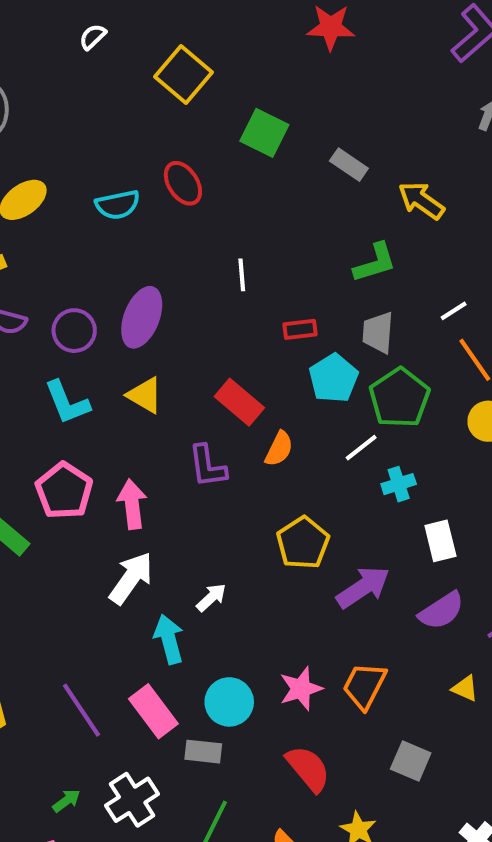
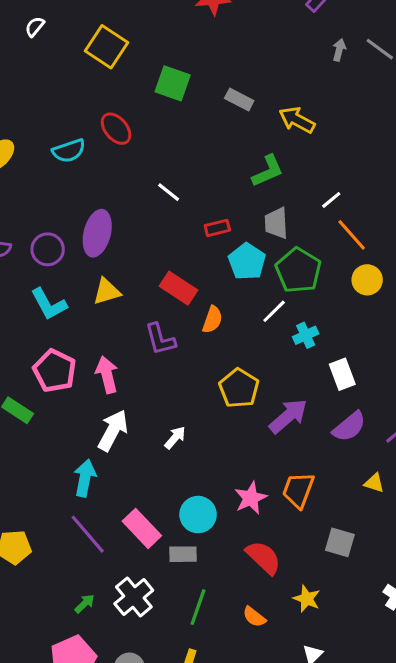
white line: (242, 275) -> (169, 192), turned -40
yellow triangle: (145, 395) -> (107, 292), turned -40
cyan arrow: (169, 639) -> (85, 478), moved, turned 33

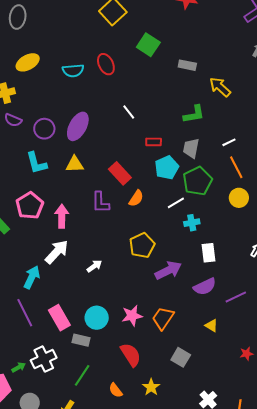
gray rectangle: (239, 99) -> (187, 65), turned -30
green arrow: (85, 604) -> (19, 367), moved

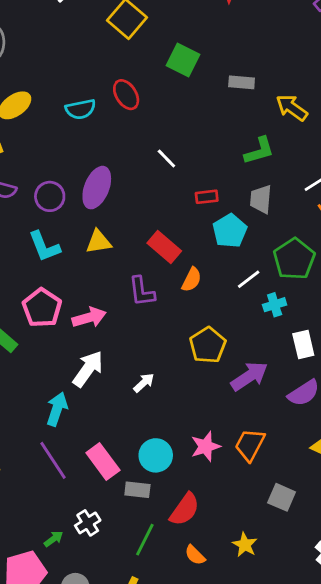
green pentagon: (197, 181) -> (294, 259), moved
pink arrow: (62, 216) -> (89, 317), turned 80
red semicircle: (131, 355) -> (185, 509), moved, turned 75
white cross: (44, 359) -> (88, 523), size x0.7

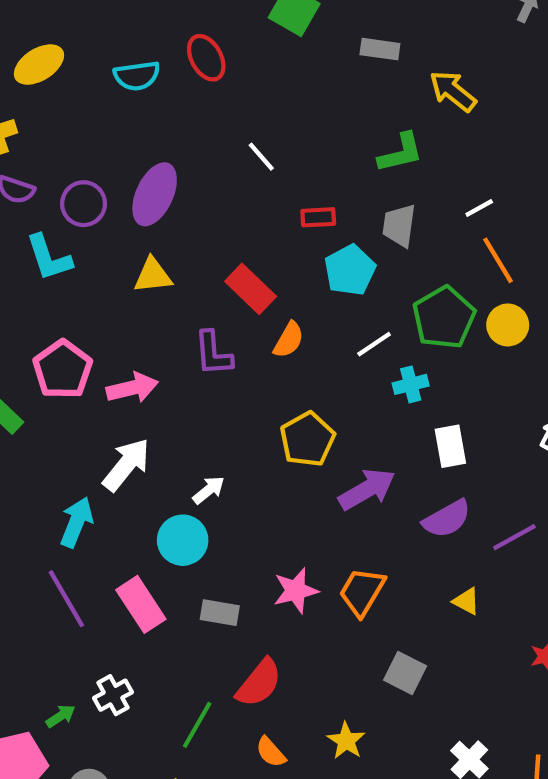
cyan L-shape: (44, 246) -> (49, 258), moved
cyan circle: (156, 455) -> (183, 540), moved
gray rectangle: (137, 490) -> (220, 613), moved

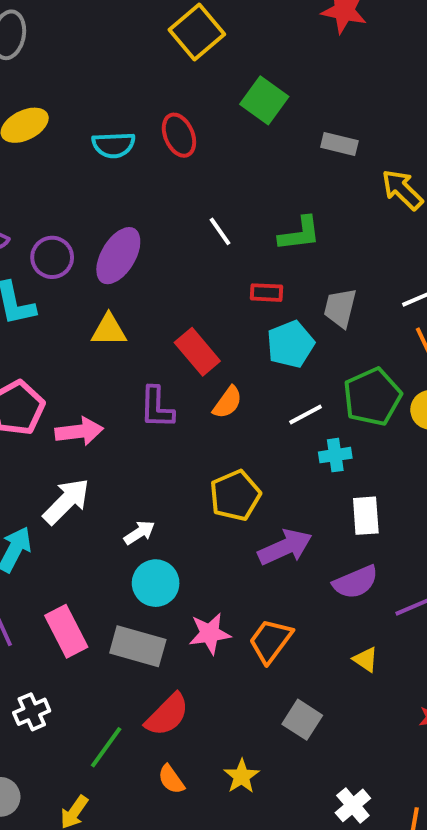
green L-shape: (401, 153) -> (300, 234), moved
cyan circle: (183, 540) -> (156, 583), moved
gray rectangle: (220, 613) -> (138, 646), size x1.5

